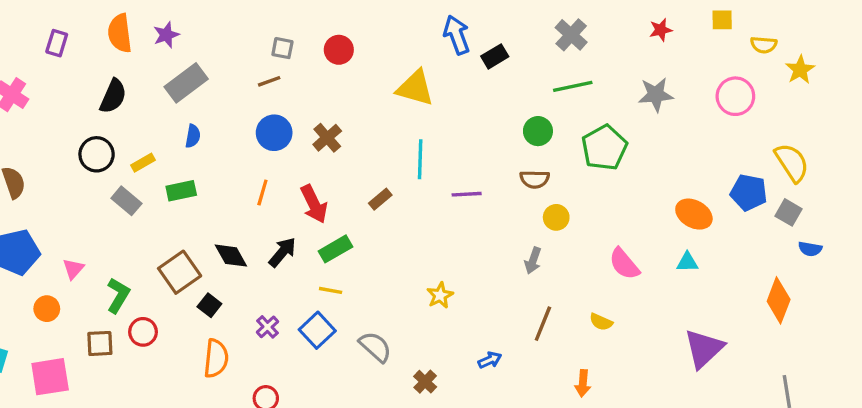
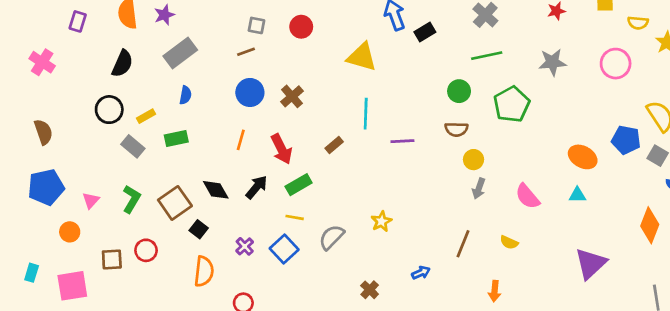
gray arrow: (533, 261) -> (479, 189), moved
green L-shape: (118, 295) -> (132, 199), moved
gray semicircle: (375, 347) -> (331, 237), moved, turned -88

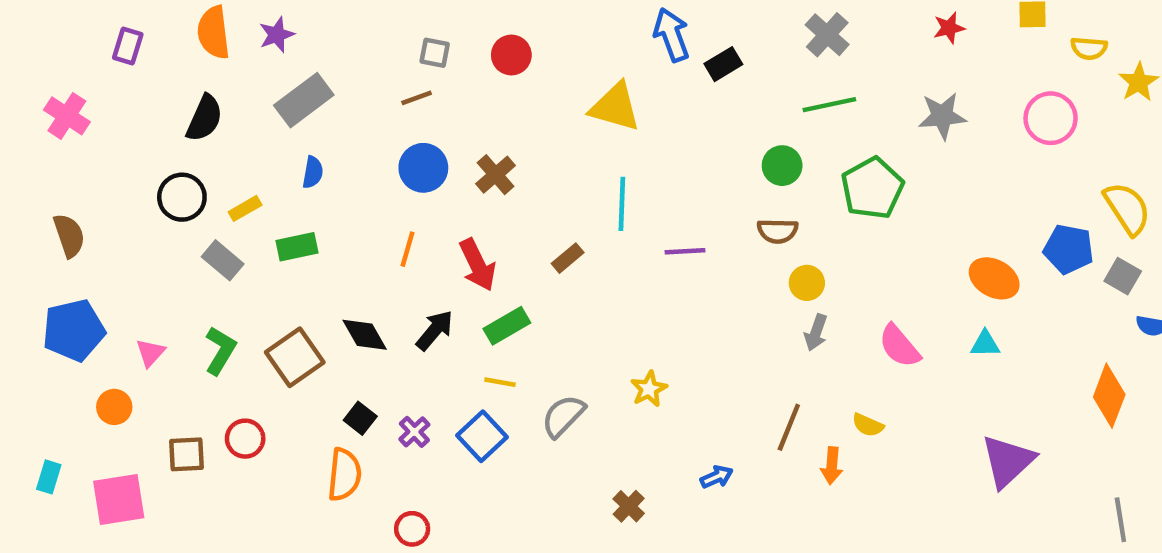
black square: (199, 229) -> (360, 418), moved
orange arrow: (495, 291) -> (832, 466), moved

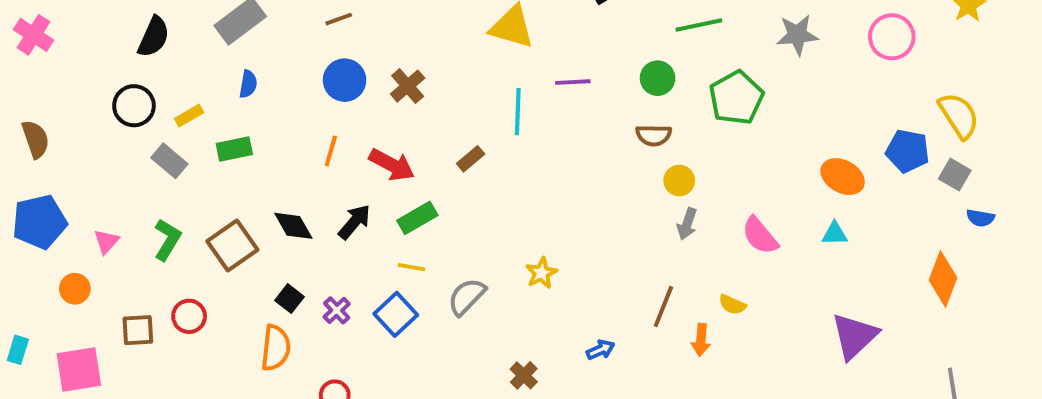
purple line: (685, 251) -> (573, 82), moved
red arrow: (477, 265) -> (392, 165), turned -36

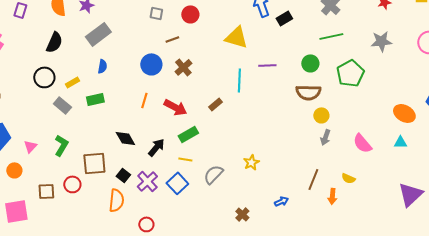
brown line: (339, 19) -> (172, 39), moved
brown semicircle: (654, 135) -> (308, 92), size x1.4
black arrow: (354, 222) -> (156, 147), moved
brown square: (232, 245) -> (94, 163), moved, turned 30
purple cross: (337, 310) -> (147, 181), size x1.5

